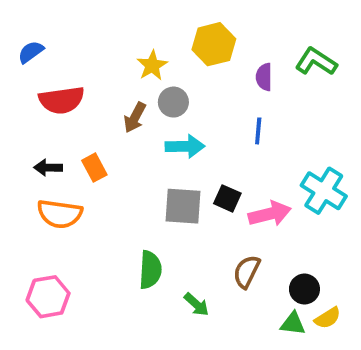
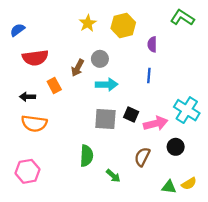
green L-shape: (316, 62) -> (182, 18), moved
yellow star: (152, 65) -> (88, 23), moved
orange rectangle: (94, 168) -> (54, 86), moved
black circle: (304, 289) -> (176, 147), moved

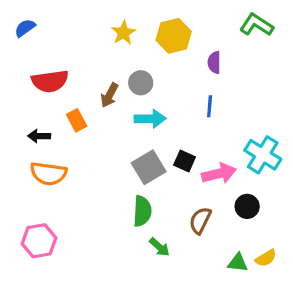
blue semicircle: (17, 30) -> (25, 28), moved
gray square: (105, 119) -> (149, 167), turned -35
green semicircle: (87, 156) -> (142, 211), moved

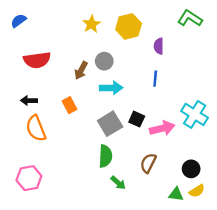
orange rectangle: (77, 120) -> (69, 105), moved
orange semicircle: (48, 174) -> (36, 128), turned 60
black circle: (247, 206) -> (191, 169), moved

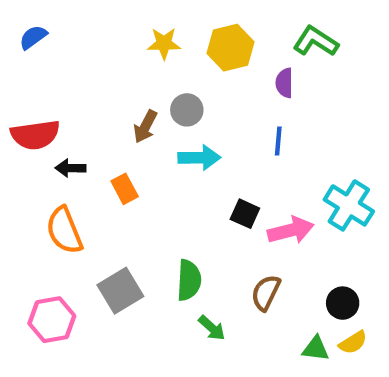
green L-shape: (190, 18) -> (316, 41), moved
yellow star: (91, 24) -> (164, 43), turned 30
red semicircle: (37, 60) -> (35, 135), moved
black arrow: (29, 101) -> (71, 168), moved
gray square: (110, 124) -> (120, 291), moved

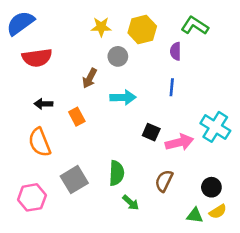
blue semicircle: (33, 37) -> (20, 23), size x1.6
gray circle: (187, 110) -> (118, 56), moved
red semicircle: (35, 135) -> (37, 58), moved

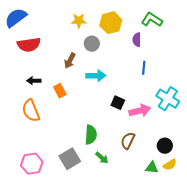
blue line: (172, 87) -> (144, 68), moved
gray square: (74, 180) -> (70, 159), moved
pink hexagon: (32, 197) -> (32, 164), moved

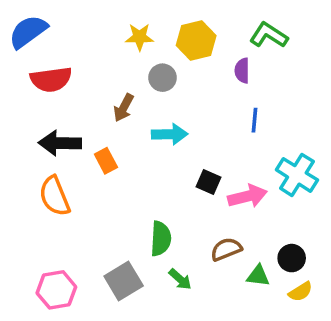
black arrow: (34, 81) -> (60, 143), size x1.6
brown semicircle: (128, 141) -> (226, 249), turned 42
green triangle: (152, 168) -> (258, 276), moved

